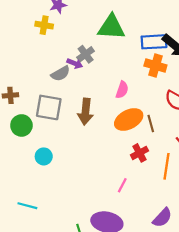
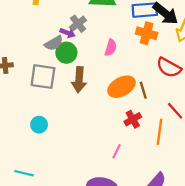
pink semicircle: (122, 90) -> (111, 48), moved
green circle: (21, 125) -> (66, 53), moved

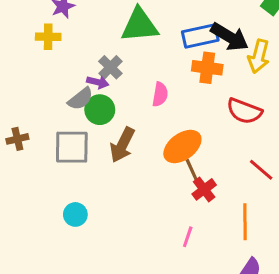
brown arrow: (79, 80) -> (122, 145), turned 30
brown line: (143, 90) -> (192, 170), moved
orange line: (159, 132) -> (245, 222), moved

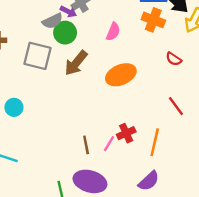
red semicircle: (244, 111) -> (174, 59), size x0.6
brown line: (192, 170) -> (86, 145), moved
red cross: (204, 189) -> (126, 133), moved
cyan circle: (75, 214) -> (14, 107), moved

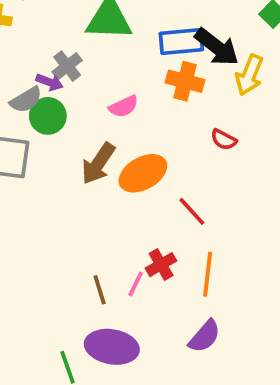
pink semicircle: (113, 32) -> (124, 106), turned 48
brown arrow: (76, 63) -> (98, 164), moved
red line: (176, 106) -> (192, 211), moved

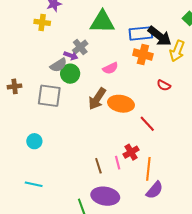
orange ellipse: (143, 173) -> (121, 104), turned 40
orange line: (208, 274) -> (148, 169), moved
pink line: (136, 284) -> (118, 163), turned -40

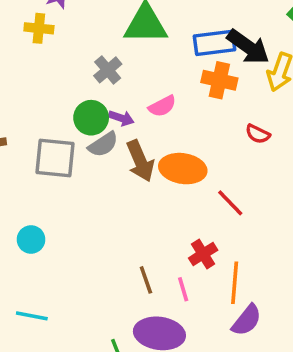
purple arrow: (71, 56) -> (121, 118), moved
gray semicircle: (58, 65) -> (103, 144), moved
brown arrow: (97, 99) -> (140, 161), turned -55
pink line: (118, 163) -> (183, 289), moved

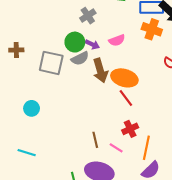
red line: (230, 203) -> (126, 98), moved
pink line: (183, 289) -> (116, 148), turned -48

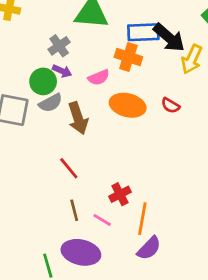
orange cross: (152, 29) -> (128, 57), moved
purple arrow: (92, 44) -> (62, 71), moved
orange ellipse: (124, 78) -> (128, 105), moved
red line: (126, 98) -> (69, 168), moved

